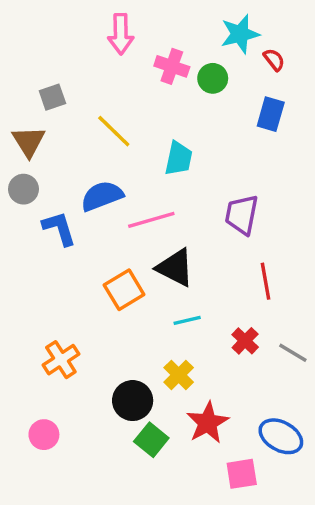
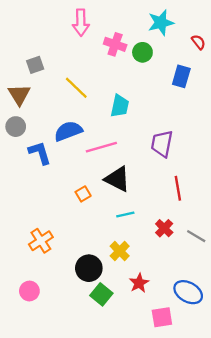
red semicircle: (274, 60) -> (198, 42), moved
orange square: (124, 290) -> (83, 194), size x0.6
red star: (208, 423) -> (139, 283), size x0.7

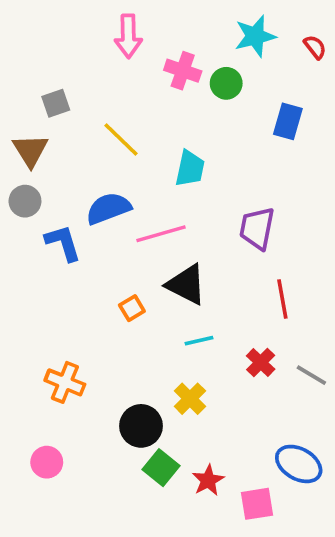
red semicircle: (198, 42) -> (315, 47), moved
orange cross: (41, 241) -> (65, 382), turned -35
red star: (139, 283) -> (208, 480), moved

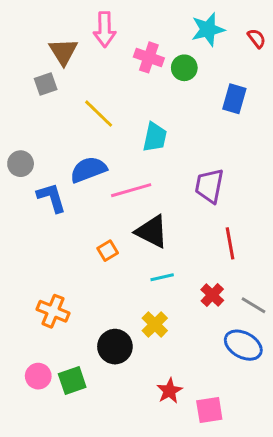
brown triangle: (30, 150) -> (63, 52), moved
blue ellipse: (299, 464) -> (243, 345), moved
green square: (161, 468) -> (72, 381), moved, turned 32

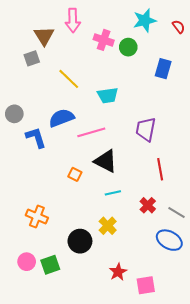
cyan trapezoid: (155, 137) -> (108, 95), turned 70
orange square: (108, 251) -> (75, 174), turned -32

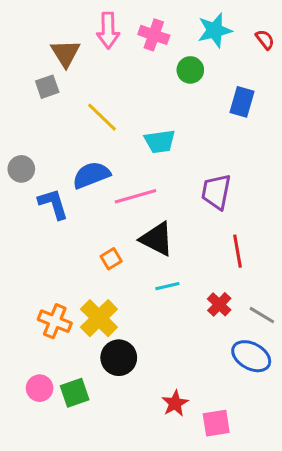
pink cross: (104, 40) -> (154, 35), moved
orange square: (75, 174) -> (111, 259), turned 32
yellow cross: (108, 226) -> (99, 318), moved, size x1.4

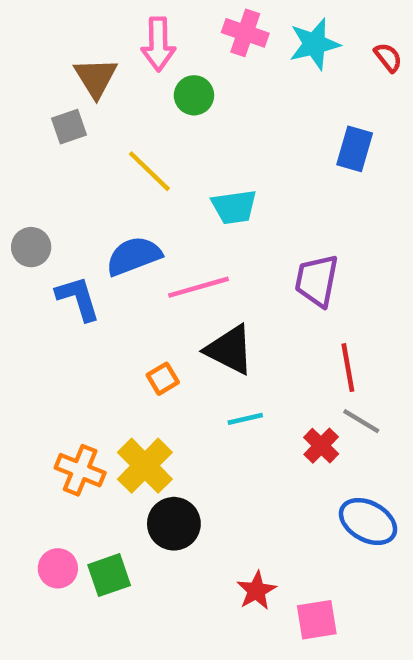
pink cross: (154, 35) -> (245, 33), moved
green circle: (190, 70) -> (194, 95), moved
gray line: (262, 315) -> (361, 421), moved

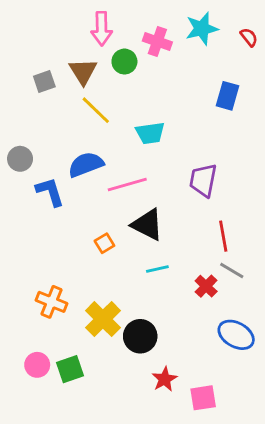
pink cross: (245, 33) -> (157, 41), moved
brown triangle: (96, 77) -> (83, 72), moved
yellow cross: (145, 466) -> (103, 319), moved
black circle: (174, 524) -> (140, 336), moved

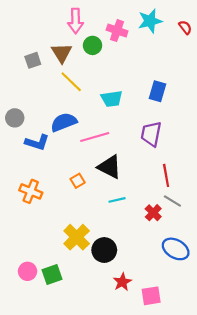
blue rectangle: (227, 96) -> (158, 91), moved
blue L-shape: (50, 192) -> (37, 142), turned 125
orange cross: (51, 302) -> (31, 191), moved

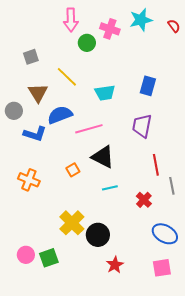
brown triangle: (62, 53) -> (38, 93), moved
gray line: (172, 201) -> (172, 186), moved, turned 48
pink square: (151, 296) -> (162, 268), moved

